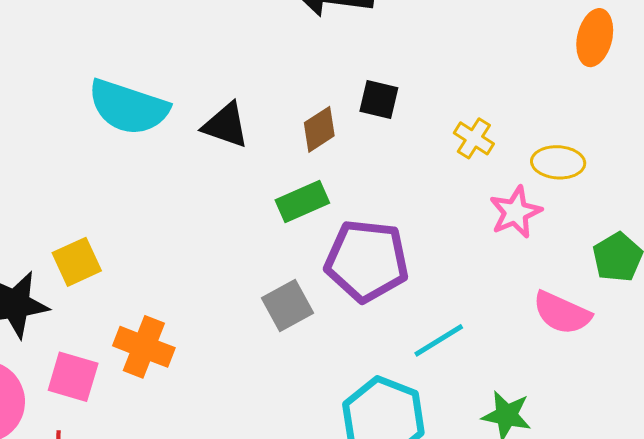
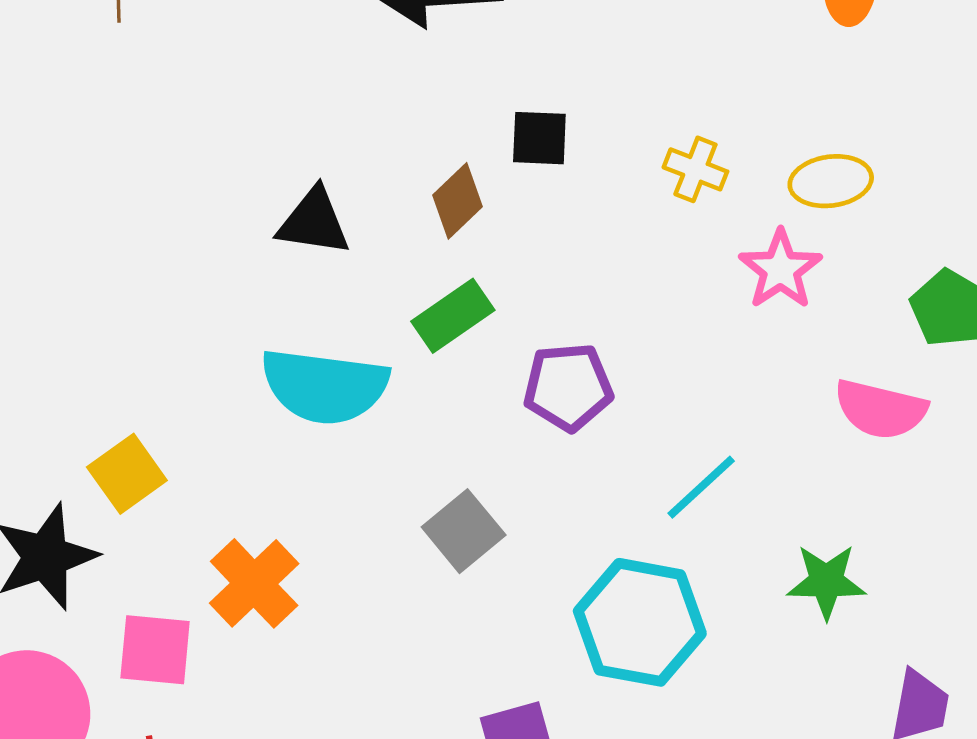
cyan semicircle: (128, 107) -> (325, 386), moved
purple pentagon: (367, 261) -> (568, 387), size x0.7
gray square: (287, 305) -> (464, 531), moved
orange cross: (144, 347) -> (254, 583), turned 36

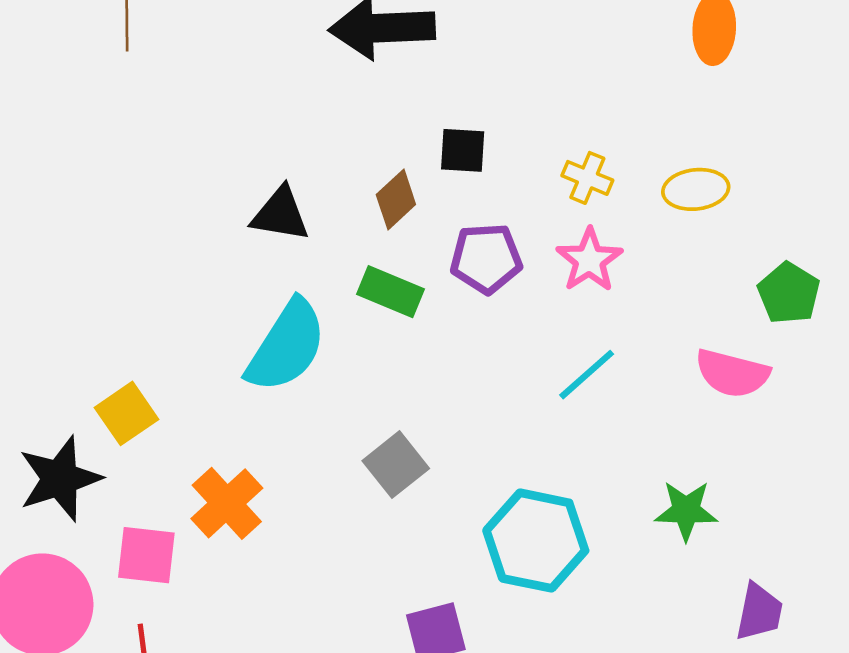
pink star: (780, 269) -> (589, 260), moved
green rectangle: (453, 316) -> (390, 292), turned 56
cyan semicircle: (325, 386) -> (286, 346), turned -66
purple pentagon: (568, 387) -> (486, 258), moved
cyan line: (701, 487) -> (587, 375), moved

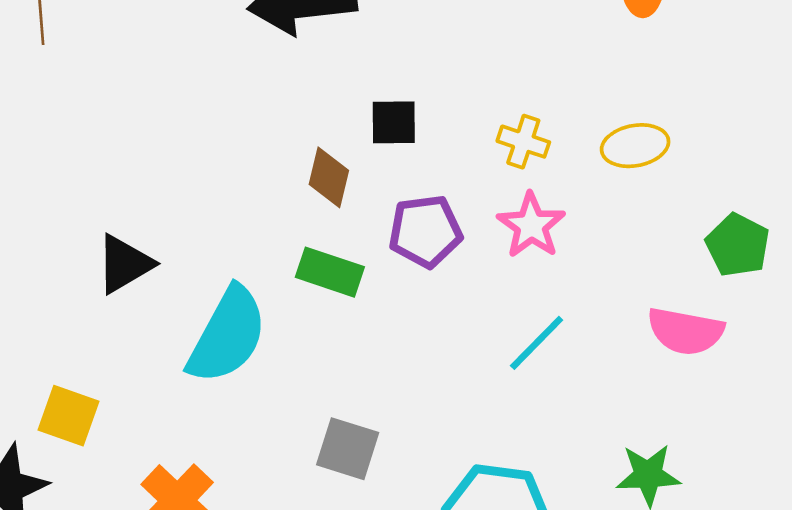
brown diamond: (396, 200) -> (329, 177), turned -30
black triangle: (280, 214) -> (124, 264), moved, turned -36
yellow square: (126, 413) -> (68, 416), turned -32
gray square: (396, 465) -> (348, 449), turned -30

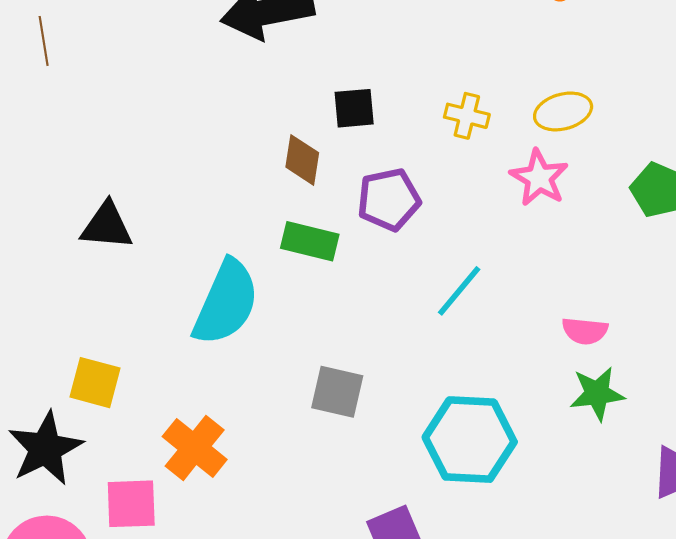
pink star: (531, 226) -> (539, 178), moved
black triangle: (124, 264) -> (107, 226), moved, turned 40
pink semicircle: (686, 331) -> (585, 331), moved, size x0.7
cyan line: (537, 343) -> (459, 291), moved

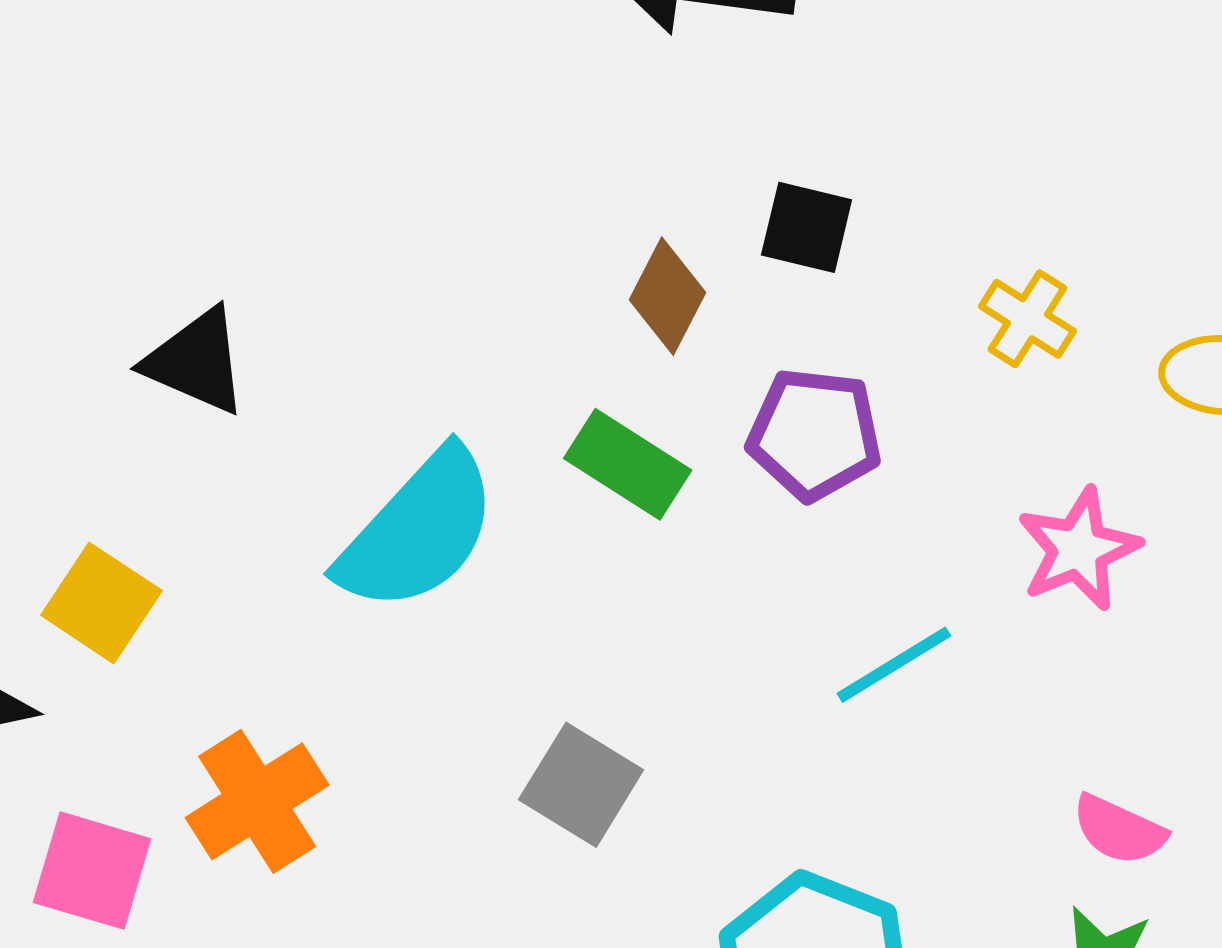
pink star: (539, 178) -> (1079, 549), moved
black triangle: (107, 226) -> (196, 361), moved

